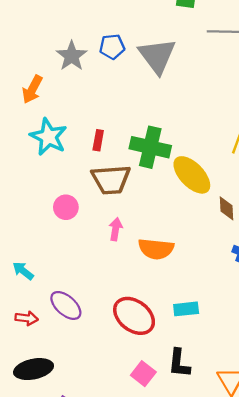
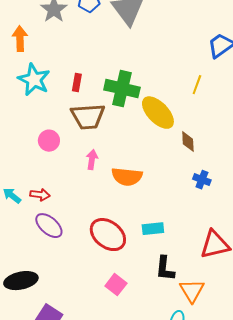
orange arrow: (32, 89) -> (20, 39), turned 150
red arrow: (27, 318) -> (40, 195), moved
black L-shape: (179, 363) -> (165, 269), moved

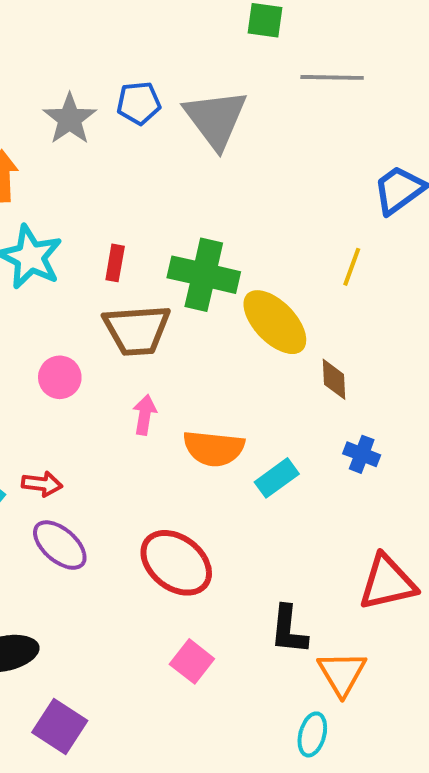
cyan rectangle: (153, 229) -> (277, 478), moved, turned -30

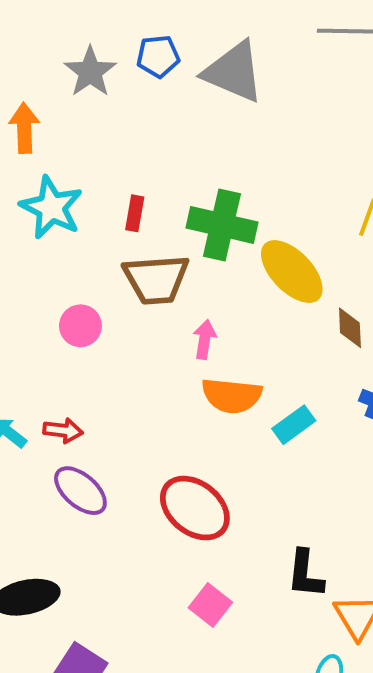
gray triangle: (216, 119) -> (234, 72), turned -30
pink arrow: (145, 415) -> (205, 339), moved

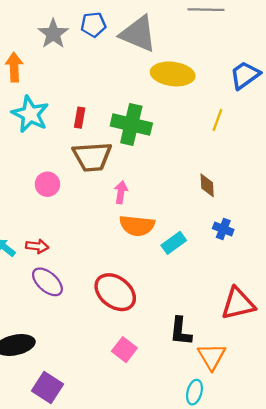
yellow ellipse: (292, 272) -> (173, 74), moved, turned -39

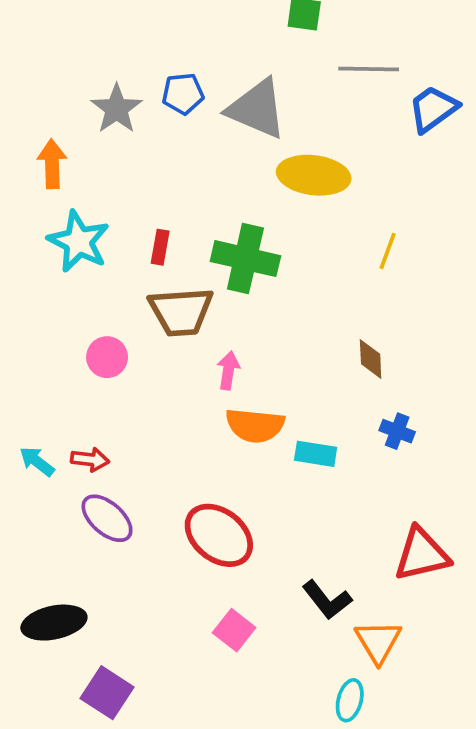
blue trapezoid: (245, 75) -> (433, 109), moved
cyan rectangle: (174, 243) -> (316, 454), turned 45
black L-shape: (181, 331) -> (327, 600), turned -44

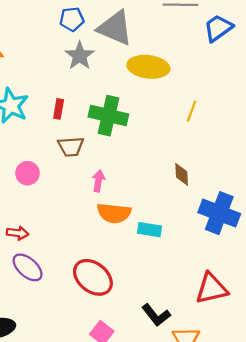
gray star: (117, 109) -> (80, 56), moved
brown trapezoid: (181, 312) -> (71, 147), size x0.7
blue cross: (397, 431) -> (219, 213), moved, size x2.0

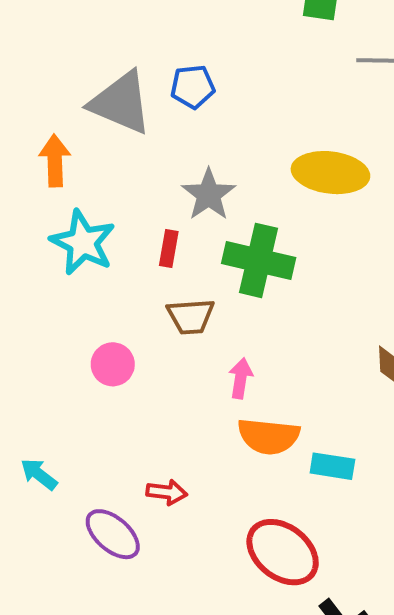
gray triangle: (115, 28) -> (121, 103), moved
gray star: (80, 56) -> (209, 195), moved
red arrow: (18, 233) -> (167, 492), moved
red ellipse: (93, 277) -> (283, 552), moved

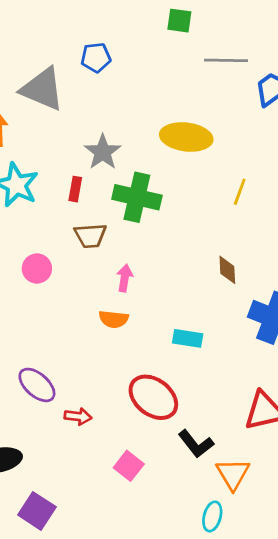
blue pentagon: (193, 87) -> (96, 58), moved
orange semicircle: (269, 436) -> (114, 319), moved, size x0.7
red arrow: (167, 492) -> (78, 416), moved

